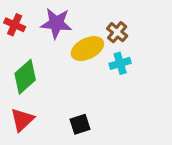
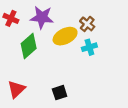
green diamond: (25, 77) -> (29, 46), moved

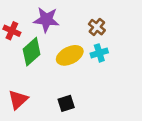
red cross: (11, 18) -> (12, 31), moved
yellow ellipse: (65, 36) -> (70, 55), moved

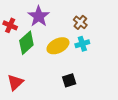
purple star: (46, 20) -> (39, 16), turned 30
black square: (66, 103) -> (69, 80), moved

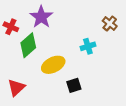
brown cross: (80, 22) -> (110, 24), moved
yellow ellipse: (58, 46) -> (53, 65), moved

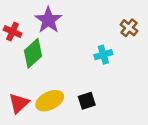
yellow ellipse: (53, 65) -> (50, 101), moved

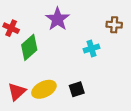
purple star: (48, 20) -> (58, 19), moved
brown cross: (129, 28) -> (114, 25), turned -35

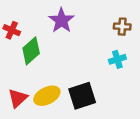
cyan cross: (92, 49) -> (117, 59), moved
black square: (77, 89) -> (82, 96), size x1.6

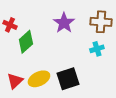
purple star: (61, 20) -> (64, 23), moved
brown cross: (122, 27) -> (101, 22), size x1.5

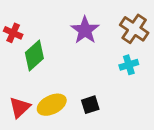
brown cross: (101, 22) -> (134, 29), turned 30
black square: (68, 79) -> (90, 105), size x0.6

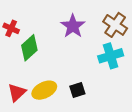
cyan cross: (129, 65) -> (111, 56), size x1.5

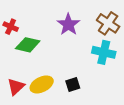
green diamond: (29, 48) -> (28, 45), turned 55
cyan cross: (111, 56) -> (104, 52), turned 30

